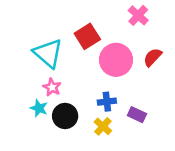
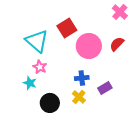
pink cross: (138, 15) -> (120, 12), moved
purple rectangle: (137, 115) -> (105, 88), turned -56
black circle: (65, 116) -> (50, 103), moved

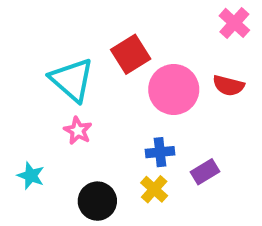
red semicircle: (117, 44) -> (228, 86), turned -119
cyan star: (30, 83) -> (31, 176), moved

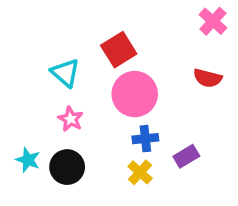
cyan triangle: (72, 80) -> (65, 73), size x0.7
pink circle: (174, 89) -> (135, 94), moved
black circle: (97, 201) -> (67, 167), moved

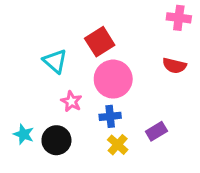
pink cross: (213, 21) -> (179, 18), turned -35
pink star: (71, 119) -> (71, 101), moved
blue cross: (145, 139) -> (110, 116), moved

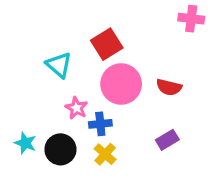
red semicircle: (174, 66) -> (169, 87), moved
blue cross: (110, 116) -> (100, 124), moved
yellow cross: (118, 145) -> (105, 154), moved

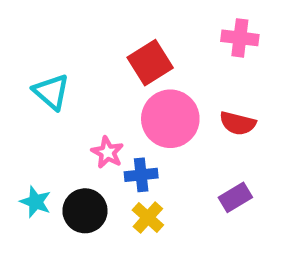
pink cross: (191, 19) -> (240, 38), moved
cyan triangle: (59, 65) -> (51, 92), moved

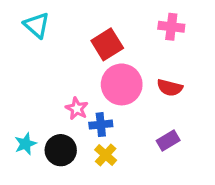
cyan triangle: (51, 92) -> (37, 25), moved
cyan star: (36, 202) -> (25, 144), turned 30

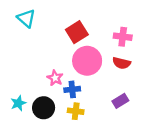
pink cross: (171, 27) -> (123, 37), moved
yellow cross: (106, 155) -> (76, 111), turned -35

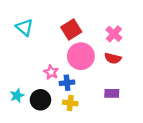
cyan triangle: (26, 18) -> (24, 27), moved
pink cross: (123, 37) -> (114, 34), turned 35
purple rectangle: (120, 101) -> (112, 93), turned 32

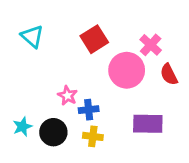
pink circle: (81, 56) -> (127, 70), moved
red semicircle: (113, 58) -> (169, 74), moved, turned 49
purple rectangle: (112, 93) -> (148, 124), size x1.5

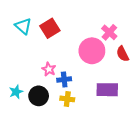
red square: (94, 39) -> (50, 28), moved

